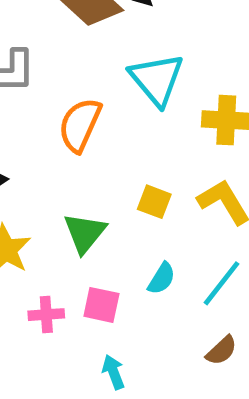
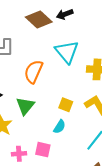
green triangle: (85, 233) -> (25, 106), moved
cyan semicircle: (161, 279) -> (60, 127), moved

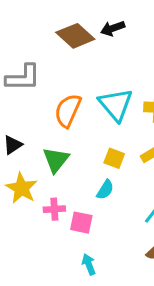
cyan triangle: (67, 52) -> (116, 105), moved
pink cross: (19, 154) -> (54, 209), moved

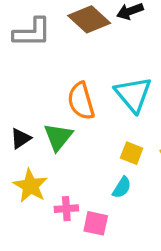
gray L-shape: (23, 78) -> (32, 32), moved
orange semicircle: (68, 111) -> (81, 101), turned -40
green triangle: (56, 160) -> (58, 137), moved

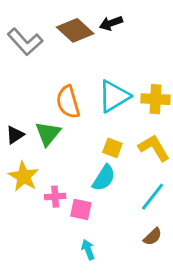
gray L-shape: (32, 32) -> (25, 42), turned 48
cyan triangle: (133, 94) -> (114, 96), turned 39
cyan semicircle: (122, 187) -> (104, 178), size x1.4

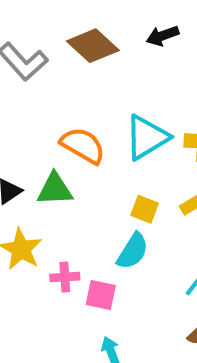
black arrow: (111, 23) -> (163, 36), moved
orange semicircle: (68, 102) -> (83, 145), turned 136
green triangle: (48, 134) -> (55, 189), turned 48

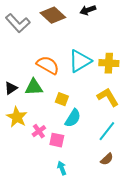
yellow square: (145, 209) -> (62, 99), moved
pink cross: (65, 277) -> (39, 131), turned -32

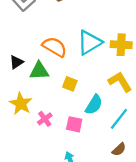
black triangle: (11, 88) -> (16, 62), moved
cyan semicircle: (73, 118) -> (94, 105), moved
pink square: (57, 140) -> (74, 124), moved

